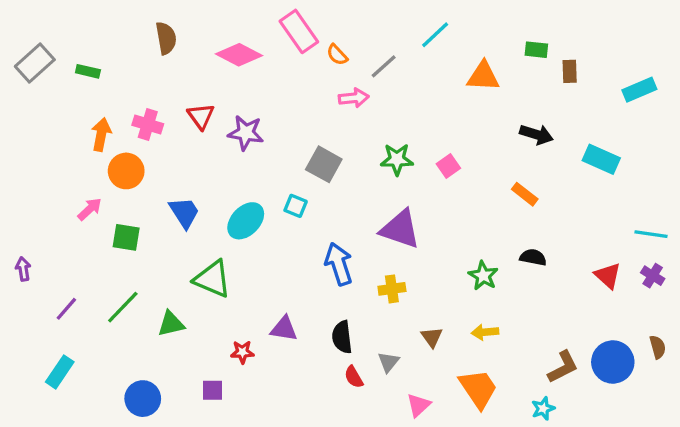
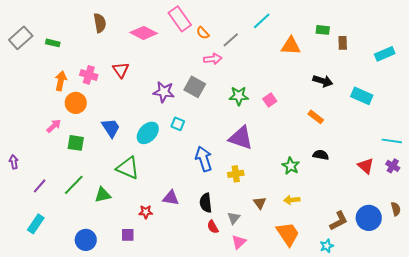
purple star: (246, 133) -> (164, 92), moved
gray square: (324, 164) -> (195, 87), moved
pink triangle: (418, 405) -> (239, 242), moved

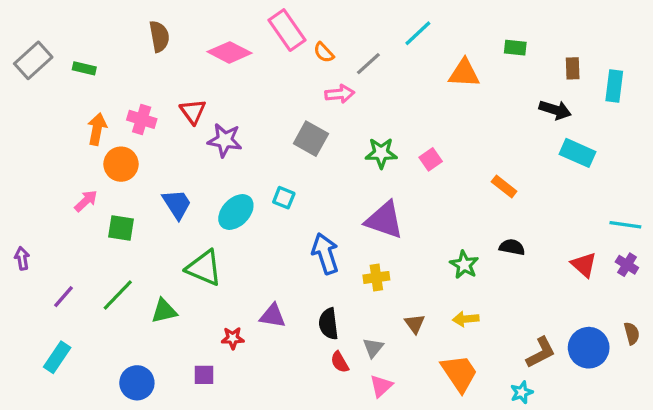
brown rectangle: (343, 43) -> (573, 68), moved
cyan rectangle: (385, 54) -> (614, 86), turned -60
black arrow: (323, 81) -> (555, 110), moved
purple star: (164, 92) -> (225, 140), moved

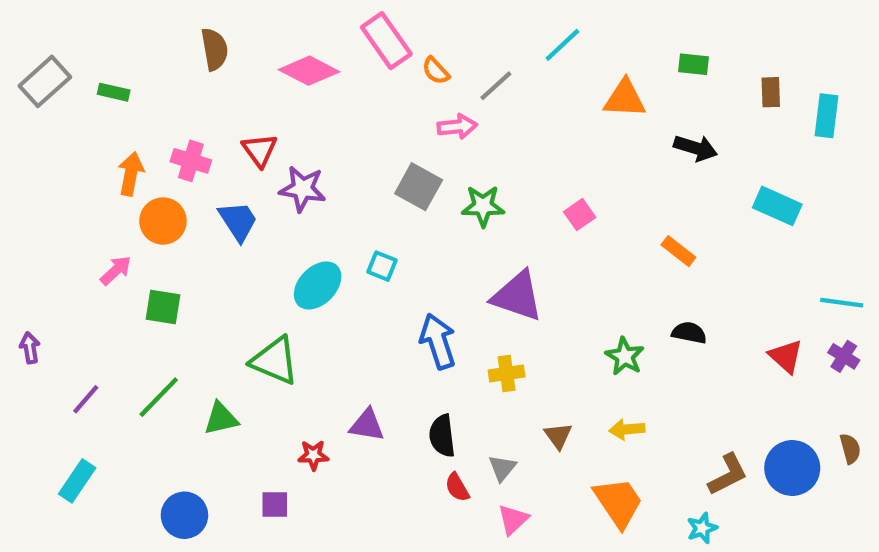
black arrow: (555, 110) -> (696, 148), moved
green star: (381, 153) -> (483, 206), moved
blue trapezoid: (177, 204) -> (238, 221), moved

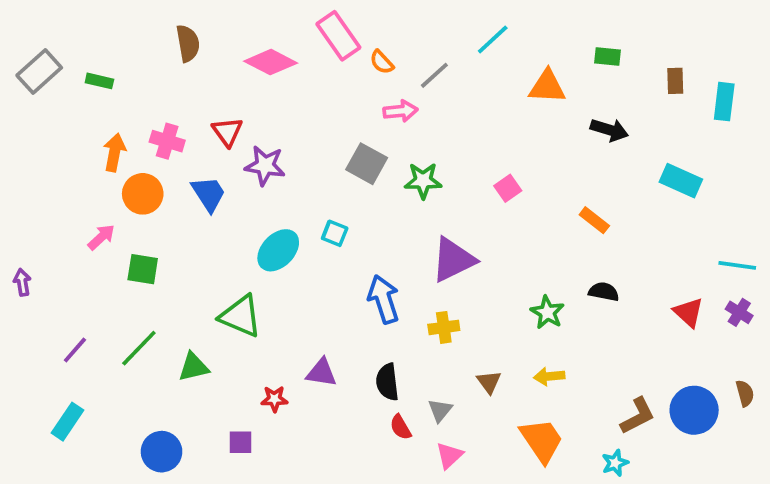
purple triangle: (517, 296) -> (453, 260), turned -45
purple arrow: (30, 348) -> (22, 282), moved

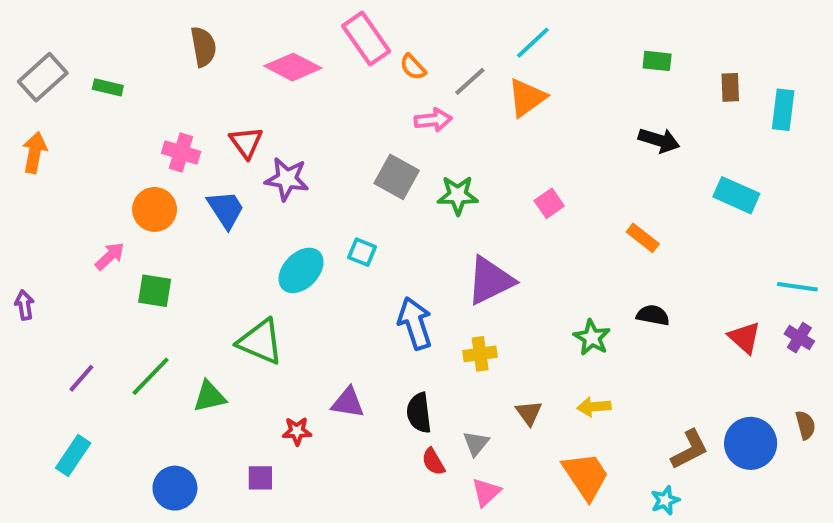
orange triangle: (547, 87) -> (527, 98), moved, turned -39
orange arrow: (114, 152) -> (35, 152), moved

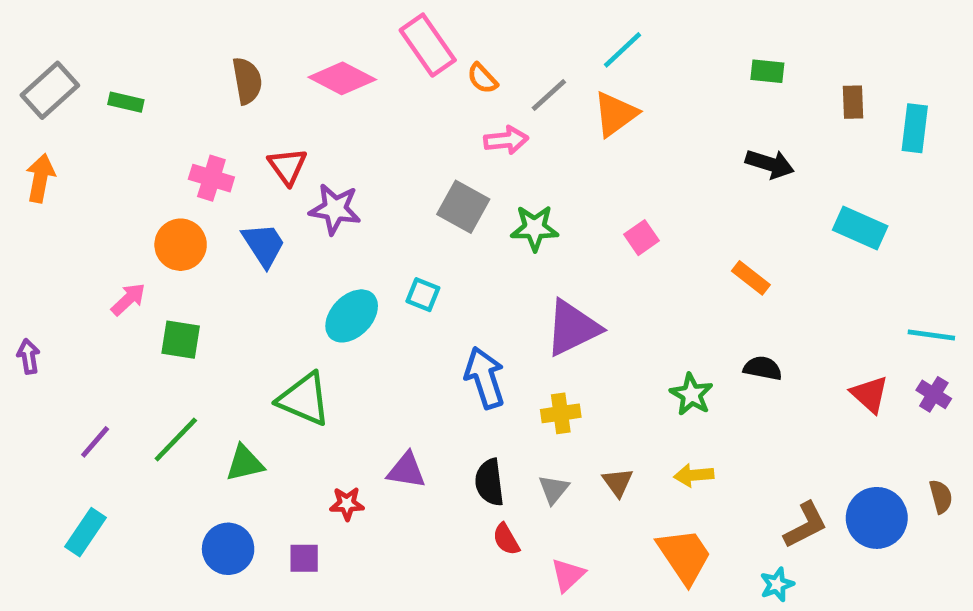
brown semicircle: (203, 47) -> (247, 81), moved
gray triangle: (476, 443) -> (554, 489), moved
blue circle: (175, 488) -> (228, 549), moved

